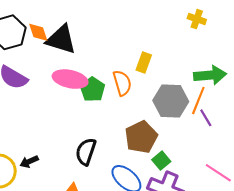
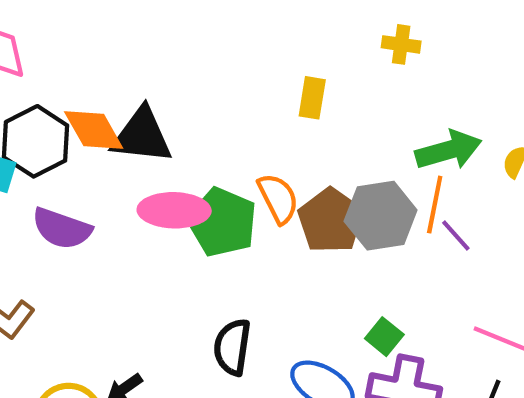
orange diamond: (38, 32) -> (94, 130), size x1.4
yellow rectangle: (144, 62) -> (312, 98), moved
green pentagon: (93, 89) -> (222, 222), size x1.4
brown pentagon: (141, 137) -> (331, 221), moved

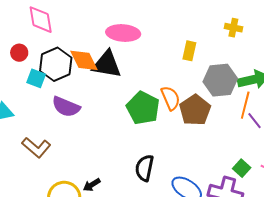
pink ellipse: (174, 210) -> (123, 33), moved
gray hexagon: (381, 216) -> (220, 80), moved
green square: (384, 337) -> (242, 168), moved

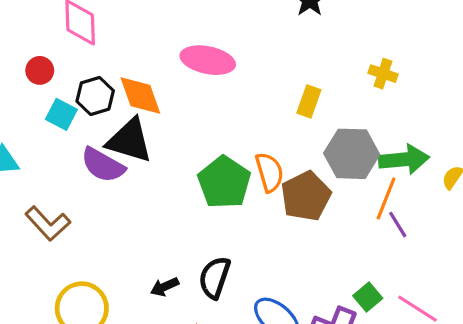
black hexagon: (56, 64) -> (95, 96), size x0.7
black triangle: (107, 64) -> (130, 140), moved
black arrow: (92, 185) -> (165, 287), moved

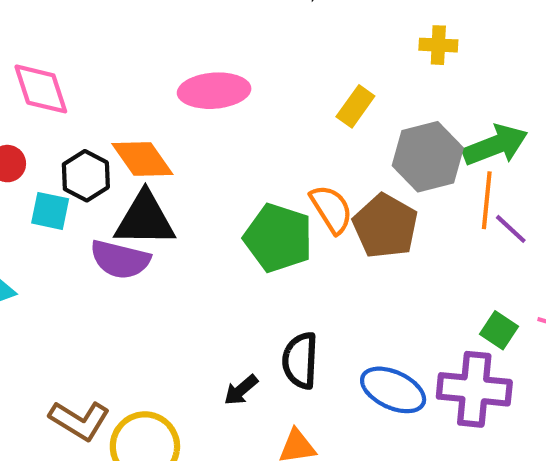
yellow rectangle: (309, 101) -> (355, 106), turned 32
brown L-shape: (48, 223) -> (79, 420), moved

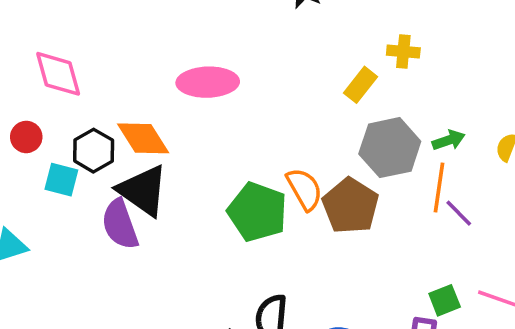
yellow rectangle: (355, 106) -> (361, 85), moved
green arrow: (495, 145) -> (449, 140), size x0.6
black triangle: (145, 219) -> (143, 191), turned 32
purple semicircle: (120, 260) -> (120, 224), turned 54
green square: (499, 330) -> (445, 300), turned 32

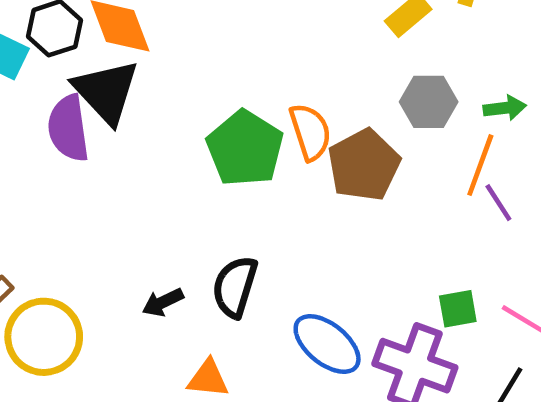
gray hexagon: (390, 148) -> (429, 102), size x0.7

